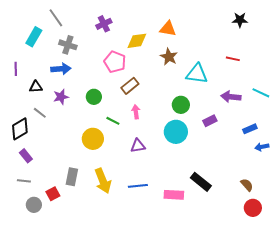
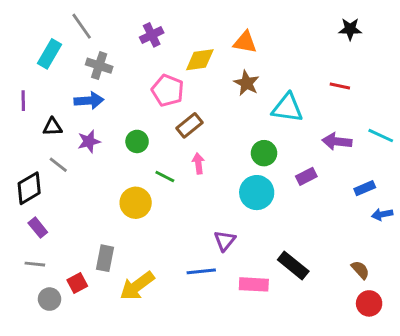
purple triangle: (138, 146) -> (225, 241), moved, turned -42
yellow arrow: (103, 181) -> (137, 286), moved, turned 75

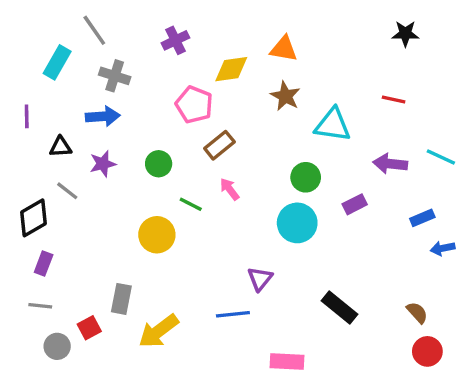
pink arrow: (198, 163) -> (230, 189), turned -30
purple rectangle: (38, 228) -> (44, 263), turned 60
pink rectangle: (254, 284) -> (287, 362), moved

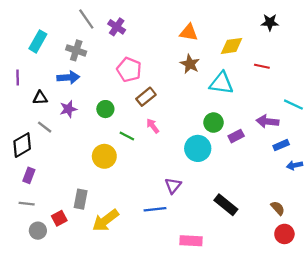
gray line: (94, 30) -> (86, 19), moved
purple cross: (175, 40) -> (117, 27), turned -30
yellow diamond: (231, 69) -> (232, 46), moved
purple arrow: (390, 164) -> (268, 121), moved
green circle: (306, 177) -> (214, 123), moved

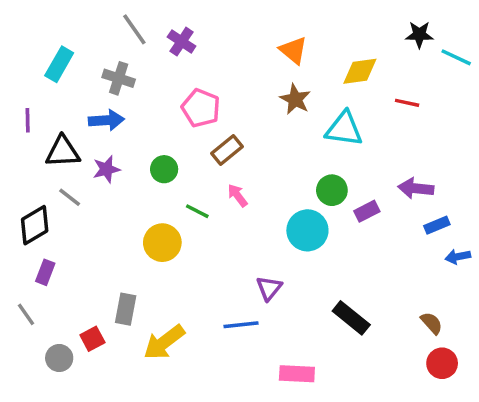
orange triangle: (189, 32) -> (293, 50), turned 30
black triangle: (40, 98) -> (63, 152), size x1.5
cyan line: (293, 105) -> (456, 57), moved
gray line: (27, 204) -> (26, 314), moved, turned 49

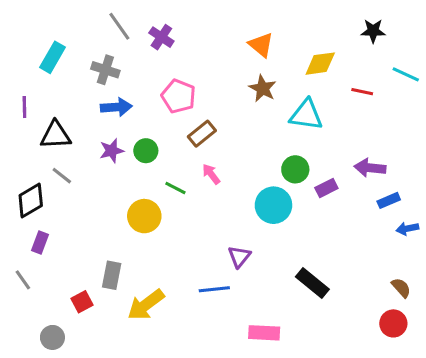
cyan line: (456, 57) -> (406, 74), moved
blue arrow: (106, 120) -> (116, 107), moved
purple star: (106, 169) -> (112, 151), moved
brown semicircle: (432, 323) -> (401, 288), moved
gray circle: (59, 358) -> (52, 337), moved

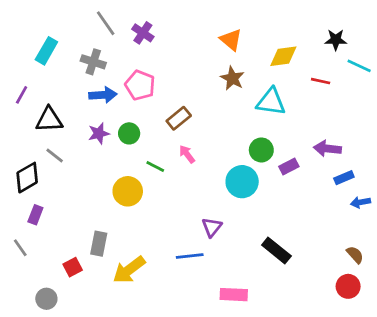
black star: (373, 31) -> (336, 40), moved
pink pentagon: (179, 96) -> (140, 85), moved
purple line: (24, 107) -> (22, 95), turned 30

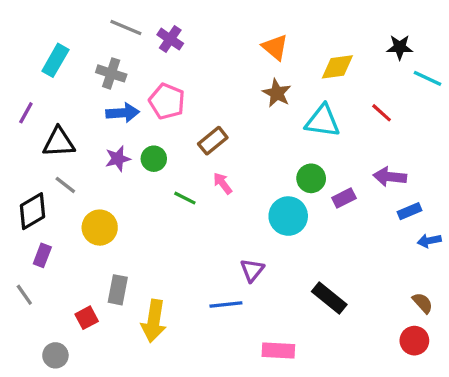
gray line: (106, 23) -> (126, 28), turned -32
red line: (321, 81) -> (382, 113), moved, turned 30
yellow circle: (128, 191) -> (100, 228), moved
yellow arrow: (129, 270) -> (154, 321), turned -44

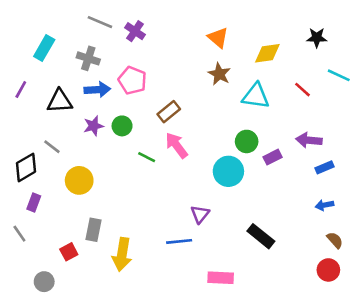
cyan line: (428, 78) -> (339, 75), moved
black triangle: (59, 142) -> (60, 101), moved
pink arrow: (223, 183) -> (177, 145), size x1.5
blue arrow: (429, 241) -> (324, 205), moved

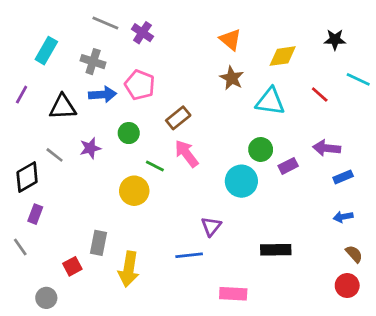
purple star: (93, 126) -> (90, 148), moved
yellow circle: (79, 180) -> (134, 191), moved
black rectangle: (261, 236) -> (276, 250), turned -40

